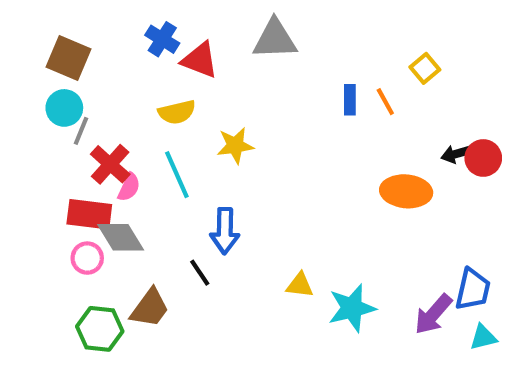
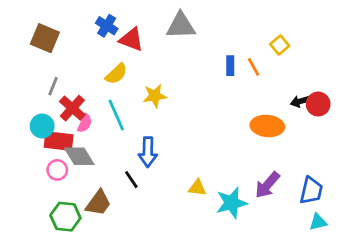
cyan circle: (64, 108) -> (42, 126), moved
yellow semicircle: (177, 112) -> (116, 74), turned -30
purple arrow: (433, 314) -> (267, 185), moved

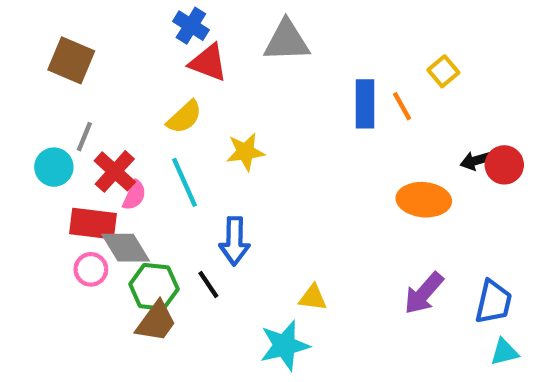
blue cross: (107, 26) -> (191, 26), moved
blue rectangle: (230, 66) -> (365, 104), size x1.5
cyan circle: (42, 126) -> (54, 167), moved
cyan star: (232, 203) -> (285, 345), moved
green hexagon: (65, 217) -> (154, 287), moved

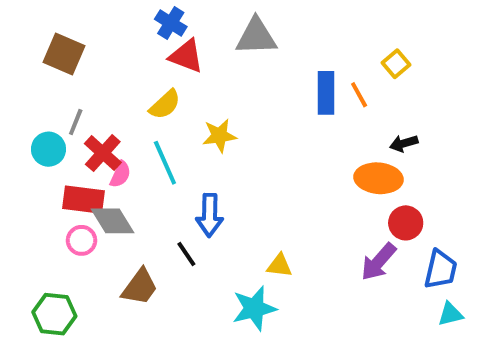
black arrow: (476, 161) -> (404, 143), moved
red circle: (504, 165) -> (406, 223), moved
green hexagon: (154, 287) -> (54, 314), moved

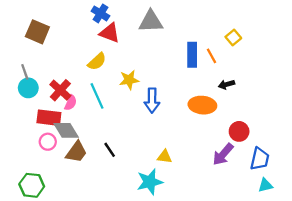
gray line: (76, 122) -> (25, 72), moved, turned -42
black arrow: (404, 143) -> (226, 84), moved
orange ellipse: (379, 178) -> (202, 105), moved
blue arrow: (210, 215) -> (152, 100), moved
brown trapezoid: (140, 287) -> (76, 152), moved

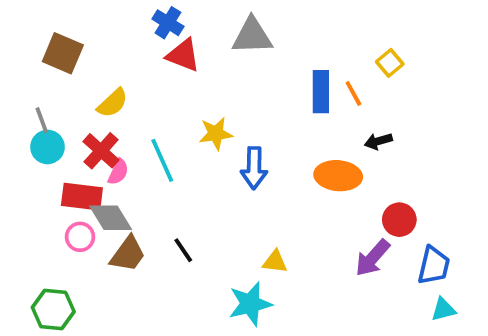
yellow semicircle: (97, 62) -> (113, 103), moved

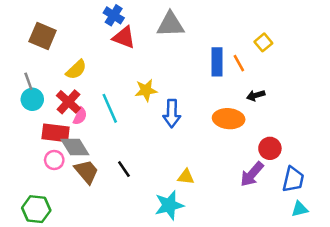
brown trapezoid: (128, 254) -> (87, 172), turned -76

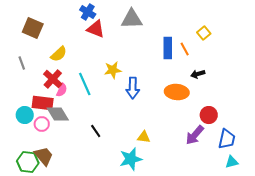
cyan circle: (32, 99) -> (25, 115), moved
brown trapezoid: (87, 172) -> (44, 156), moved

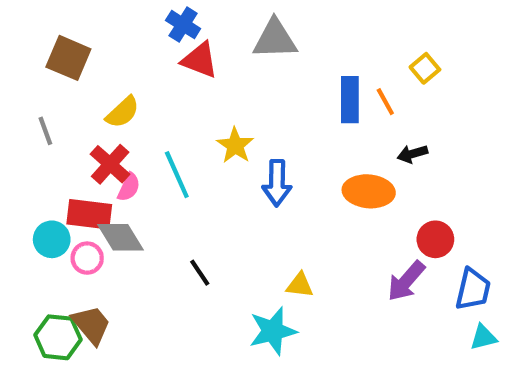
yellow star: (113, 70) -> (235, 145), turned -30

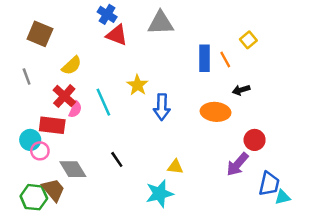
gray diamond: (121, 237) -> (73, 169), moved
pink circle: (87, 258) -> (40, 151), moved
blue trapezoid: (473, 289) -> (269, 184), moved

